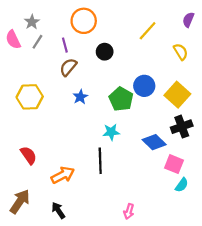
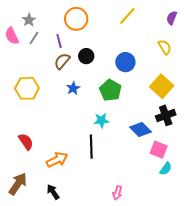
yellow line: (148, 31) -> (127, 16), moved
black circle: (105, 52) -> (86, 56), moved
blue circle: (144, 86) -> (125, 62), moved

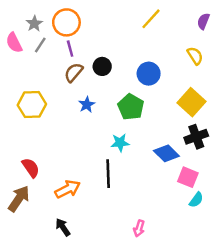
orange circle: (76, 19) -> (66, 22), moved
brown arrow: (18, 184) -> (19, 199), moved

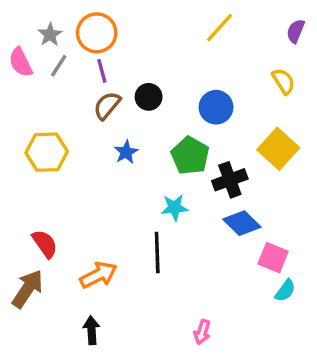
black cross: (196, 137) -> (230, 180), moved
black arrow: (63, 227) -> (92, 330), turned 30

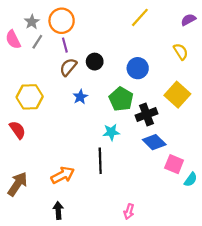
purple semicircle: (296, 31) -> (188, 20), turned 40
red semicircle: (45, 244) -> (17, 130), moved
cyan semicircle: (285, 291) -> (191, 180), moved

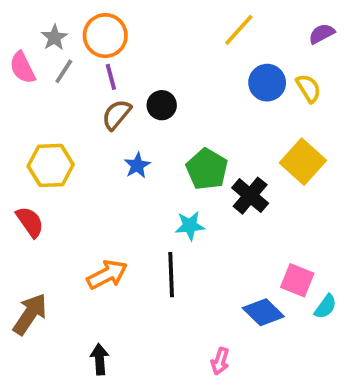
blue circle: (138, 68) -> (267, 83), moved
black cross: (147, 114) -> (250, 196), turned -30
blue diamond: (154, 142) -> (263, 312), moved
orange arrow: (63, 175) -> (107, 275), moved

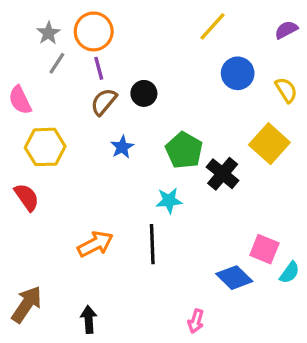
pink semicircle: (22, 68) -> (20, 100), moved
yellow semicircle: (309, 88) -> (286, 90), moved
brown arrow: (30, 314) -> (27, 304), moved

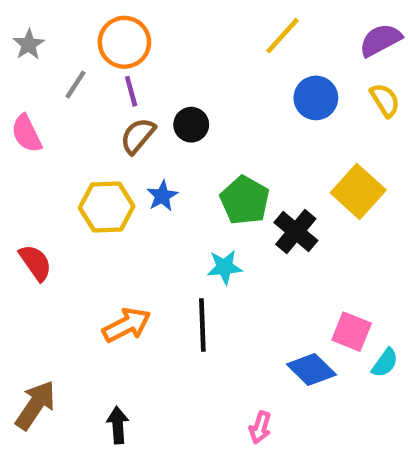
purple semicircle: (286, 30) -> (380, 40), size x1.4
gray star: (48, 33) -> (29, 45), moved
yellow semicircle: (286, 90) -> (385, 100), moved
yellow hexagon: (45, 147) -> (107, 207), moved

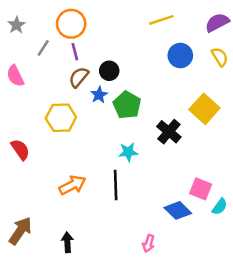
yellow line: (282, 36) -> (161, 20), turned 30
blue star: (162, 196) -> (99, 95), moved
green pentagon: (245, 200) -> (127, 105), moved

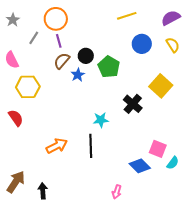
green pentagon: (127, 105) -> (109, 67), moved
yellow hexagon: (61, 118) -> (28, 87), moved
black arrow: (67, 242) -> (43, 191), moved

